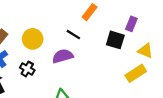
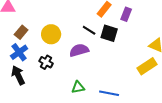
purple rectangle: (131, 24) -> (126, 14), moved
black square: (115, 40) -> (109, 33), moved

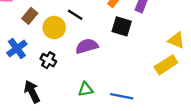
black line: (89, 30) -> (75, 15), moved
brown rectangle: (21, 32) -> (30, 16), moved
black arrow: (18, 75) -> (32, 92), moved

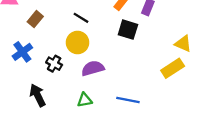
yellow circle: (54, 28) -> (78, 42), moved
purple semicircle: (87, 46) -> (93, 68), moved
green triangle: (86, 89) -> (85, 100), moved

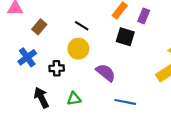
black cross: (54, 64) -> (57, 68), turned -32
purple semicircle: (93, 68) -> (106, 73), moved, turned 54
green triangle: (85, 100) -> (74, 99), moved

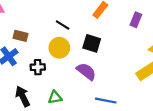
purple rectangle: (144, 16) -> (136, 20), moved
brown rectangle: (39, 27) -> (20, 36), moved, turned 64
black square: (125, 37) -> (92, 43), moved

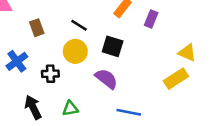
purple rectangle: (136, 20) -> (151, 19), moved
brown rectangle: (20, 36) -> (37, 28), moved, turned 56

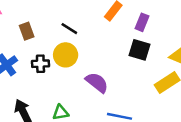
black square: (113, 46) -> (140, 50), moved
black cross: (50, 74) -> (40, 64), moved

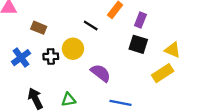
black line: (69, 29) -> (91, 25), moved
brown rectangle: (27, 31) -> (39, 28), turned -48

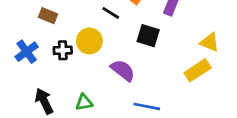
black square: (138, 44) -> (148, 36), moved

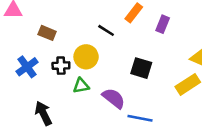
black square: (148, 36) -> (141, 68), moved
purple semicircle: (123, 70) -> (114, 98), moved
green triangle: (84, 102) -> (81, 86), moved

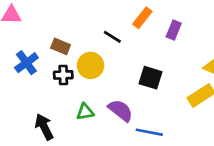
brown rectangle: (47, 33) -> (61, 46), moved
blue cross: (27, 67) -> (26, 63), moved
green triangle: (81, 86) -> (85, 112), moved

